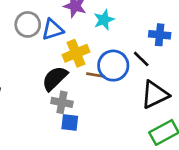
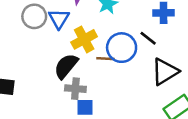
blue triangle: (53, 30) -> (59, 19), turned -35

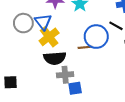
yellow cross: (84, 39) -> (49, 37), moved
black semicircle: (66, 66) -> (55, 58), turned -125

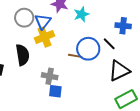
black semicircle: (55, 58) -> (23, 55), moved, turned -110

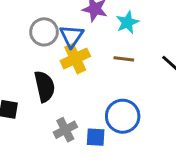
blue circle: (88, 49) -> (123, 116), moved
brown line: (75, 56) -> (124, 59), moved
gray cross: (50, 76) -> (65, 130), moved, turned -35

